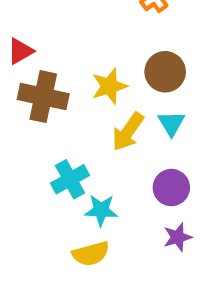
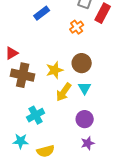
cyan star: (101, 210) -> (21, 141), moved

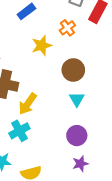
yellow star: (55, 70) -> (42, 45), moved
yellow arrow: (64, 92) -> (28, 104), moved

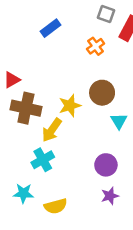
yellow star: (42, 45) -> (70, 106), moved
cyan triangle: (77, 99) -> (119, 121), moved

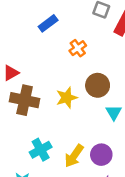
orange cross: (96, 46) -> (78, 48), moved
yellow arrow: (52, 130) -> (74, 156), moved

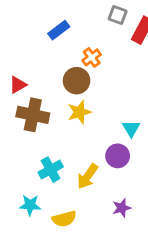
brown circle: (98, 85) -> (77, 81), moved
purple circle: (101, 155) -> (118, 156), moved

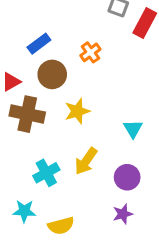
blue rectangle: (59, 30) -> (39, 44), moved
brown circle: (77, 81) -> (52, 74), moved
purple circle: (118, 156) -> (127, 177), moved
yellow arrow: (88, 176) -> (86, 161), moved

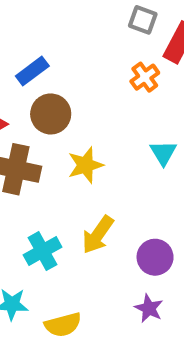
orange cross: (90, 52) -> (145, 77), moved
cyan triangle: (133, 129) -> (163, 153), moved
purple star: (123, 214) -> (149, 308), turned -30

